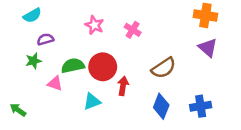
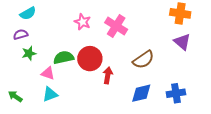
pink cross: (133, 30) -> (116, 26), size x1.5
purple semicircle: (45, 39) -> (21, 34), moved
cyan triangle: (92, 101) -> (50, 94), moved
blue diamond: (161, 106) -> (141, 93), turned 55

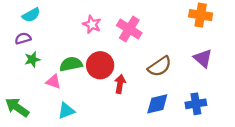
purple triangle: (182, 42) -> (203, 58), moved
cyan triangle: (50, 94) -> (66, 111), moved
green arrow: (15, 96) -> (17, 107), size x1.5

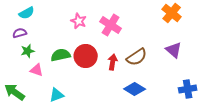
orange cross: (201, 15) -> (172, 13), turned 30
pink triangle: (53, 82) -> (37, 70), moved
red arrow: (120, 84) -> (113, 62), moved
blue diamond: (157, 104) -> (135, 89), turned 45
blue cross: (196, 104) -> (188, 89), moved

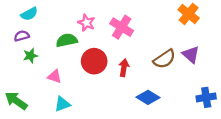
green semicircle: (61, 55) -> (67, 40), moved
brown semicircle: (137, 57) -> (164, 59), moved
pink triangle: (37, 70) -> (55, 77), moved

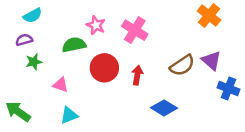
blue cross: (206, 97) -> (228, 89), moved, turned 30

